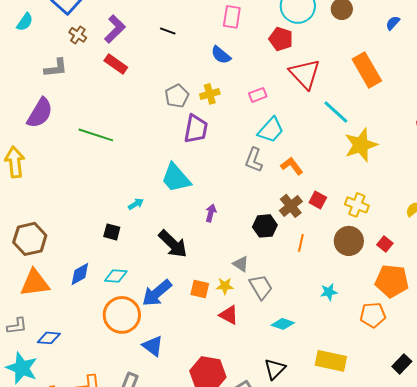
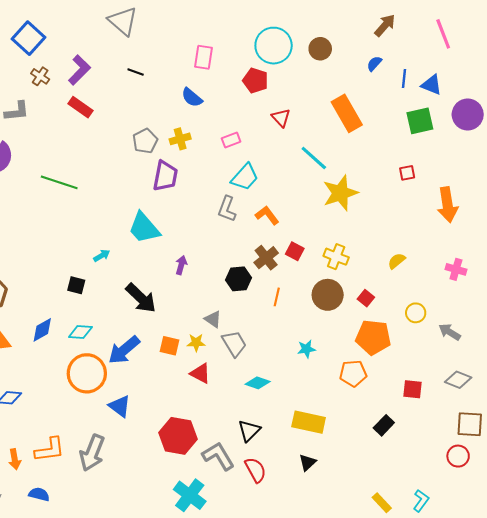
red triangle: (305, 74) -> (281, 118), size x0.6

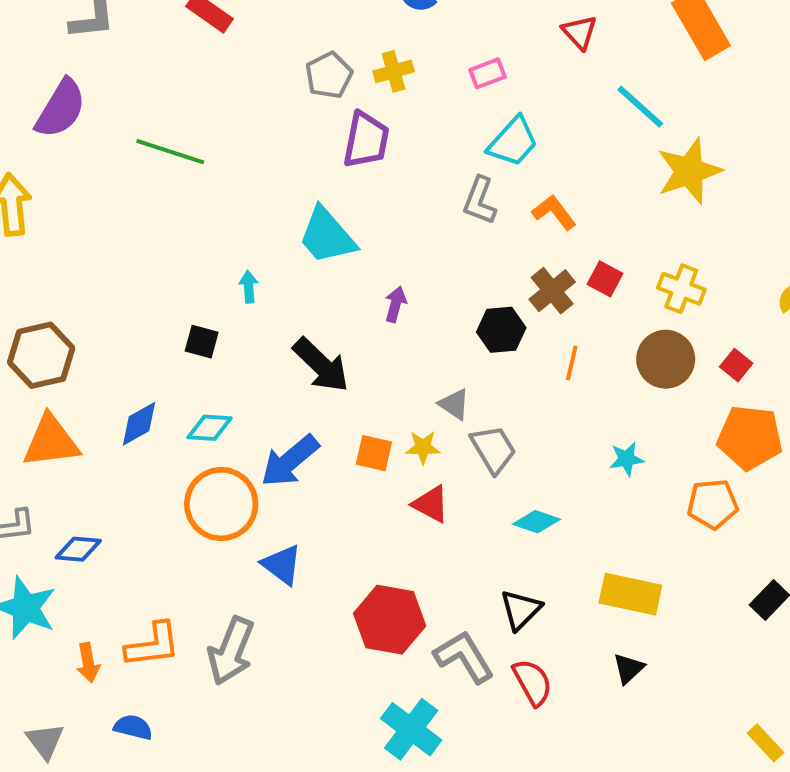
cyan arrow: (102, 256) -> (249, 287), turned -63

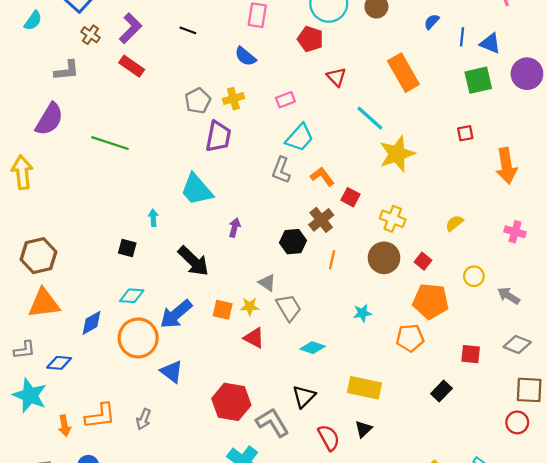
red square: (605, 279) -> (350, 197), moved
blue diamond: (139, 424) -> (92, 323), moved
gray arrow: (231, 651) -> (144, 419), size x0.6
red semicircle: (533, 682) -> (329, 438), moved

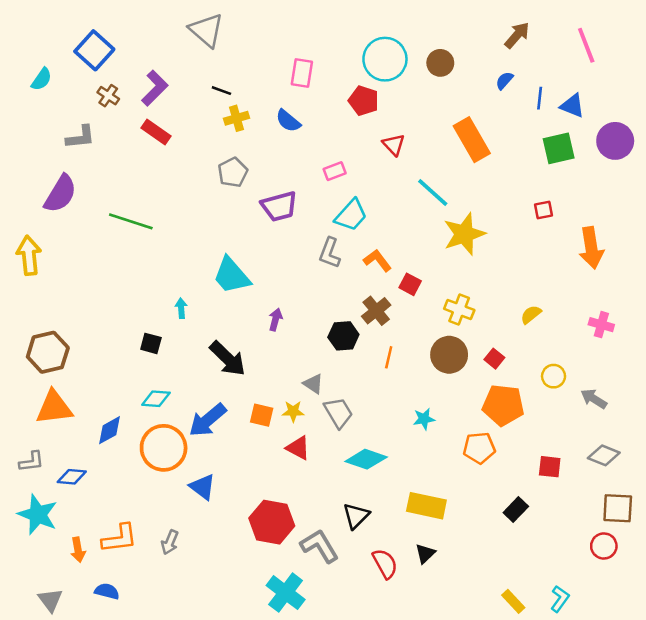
yellow cross: (233, 99) -> (236, 118), moved
purple trapezoid: (218, 137) -> (279, 206), moved, turned 64
cyan diamond: (313, 348) -> (366, 459), size x1.4

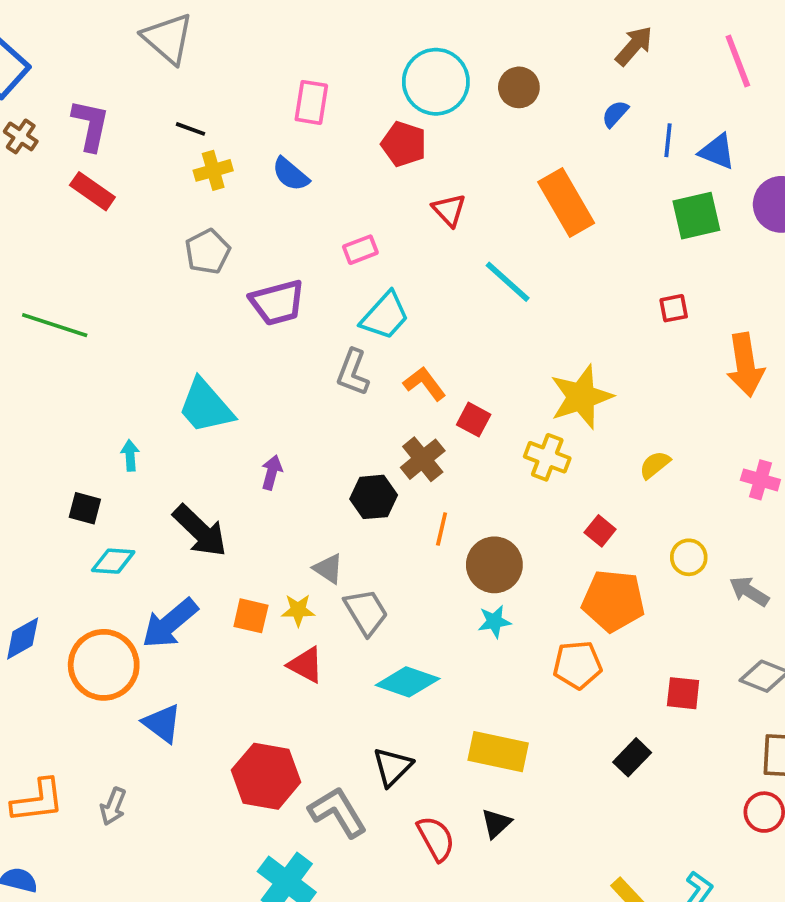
purple L-shape: (155, 88) -> (91, 125), turned -33
yellow star: (464, 234) -> (581, 397), moved
brown circle: (449, 355) -> (494, 565), moved
cyan diamond: (156, 399) -> (113, 561), moved

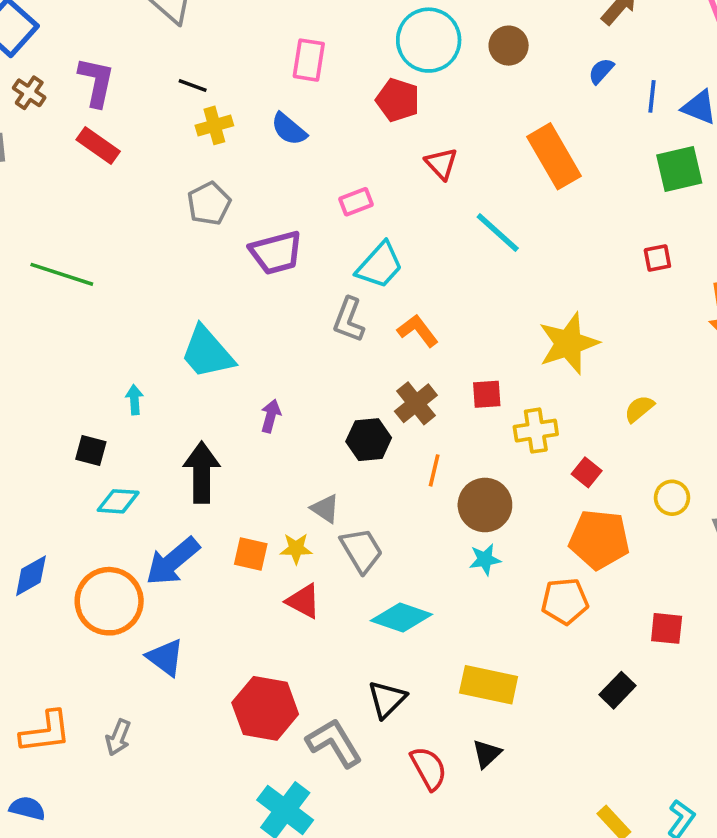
red square: (474, 420) -> (487, 394), moved, turned -32
yellow cross: (547, 457) -> (536, 431), moved, turned -30
black arrow: (200, 531) -> (202, 472), turned -134

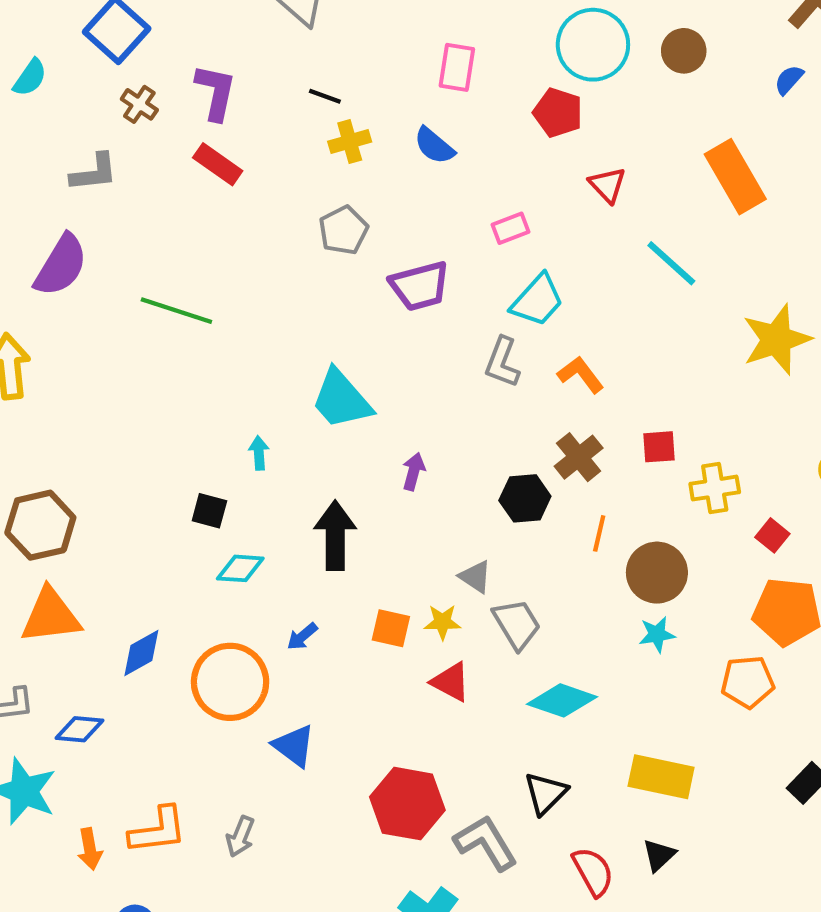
yellow star: (568, 343) -> (777, 340), moved
blue arrow: (173, 561) -> (302, 637), size x0.5

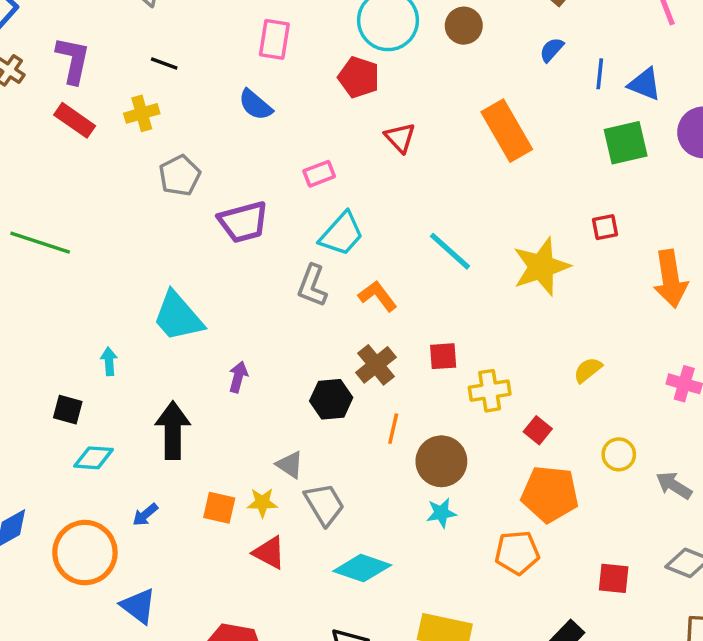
yellow cross: (350, 142) -> (142, 113), moved
cyan line: (671, 263) -> (450, 251), moved

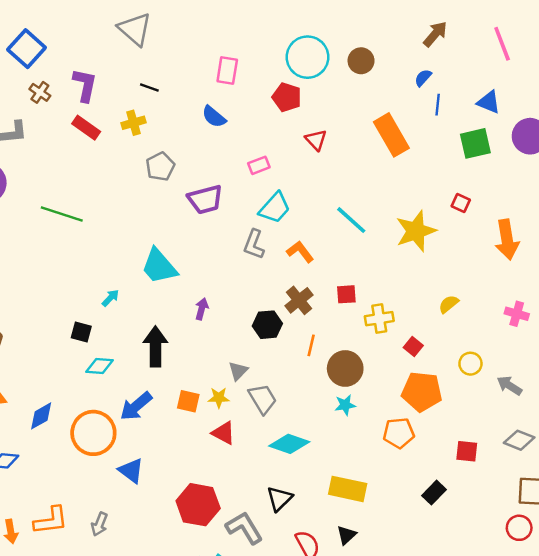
blue line: (600, 74) -> (438, 105), moved
red square: (605, 227) -> (461, 203), turned 36
cyan arrow: (109, 361) -> (110, 298), turned 48
gray triangle: (290, 465) -> (238, 371), turned 40
blue arrow: (145, 515) -> (136, 406), size x1.8

